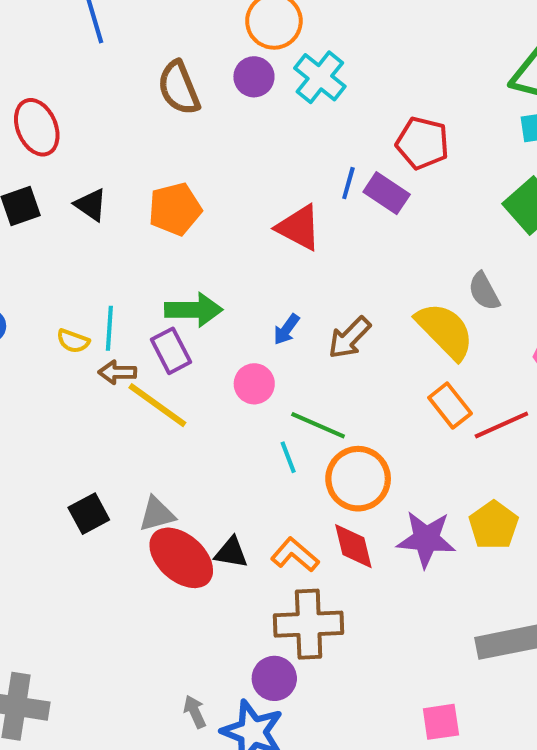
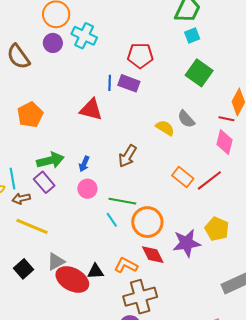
blue arrow: (286, 329) -> (84, 164), moved
yellow semicircle: (445, 331) -> (165, 128), moved, size x0.6
yellow line: (157, 405) -> (32, 226), moved

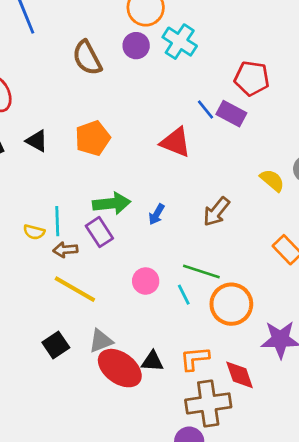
blue line: (110, 83) -> (206, 110), turned -49
pink circle: (87, 189) -> (146, 281), moved
red diamond: (153, 255) -> (240, 375), moved
orange L-shape: (126, 265) -> (195, 359), turned -40

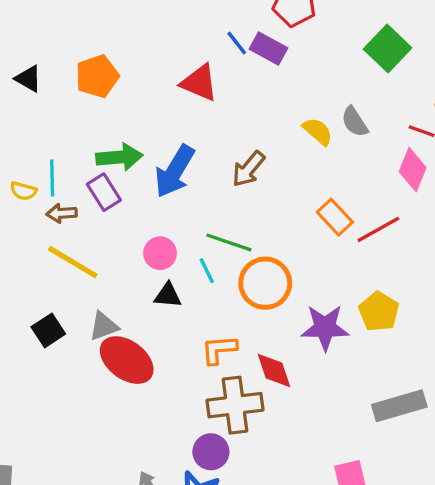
blue arrow: (157, 214) -> (175, 171), size x2.0
black triangle: (152, 361) -> (168, 295), moved

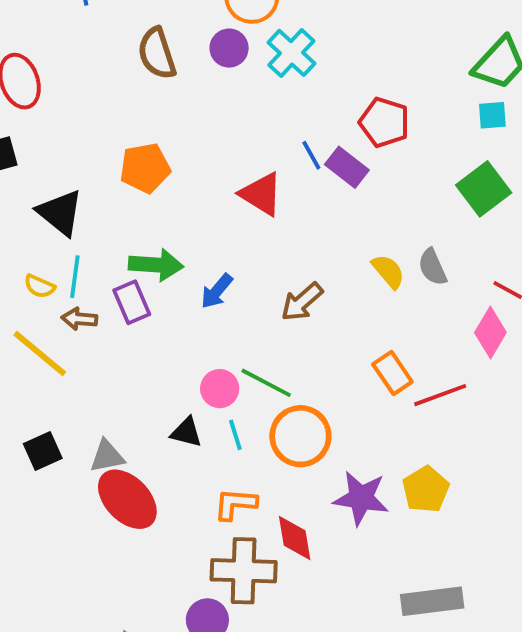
black triangle: (28, 79) -> (60, 213), moved, size x1.5
blue arrow: (175, 171) -> (217, 291), size x0.6
pink circle: (160, 253) -> (220, 389), moved
yellow line: (73, 262) -> (40, 354), moved
cyan line: (207, 271) -> (235, 435), moved

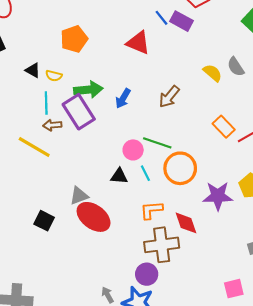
black triangle: (60, 213) -> (33, 70), size x0.6
yellow semicircle: (40, 286) -> (54, 76), moved
purple rectangle: (132, 302) -> (79, 112), size x1.5
black square: (43, 451) -> (44, 221), moved, turned -30

